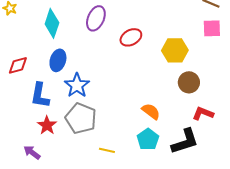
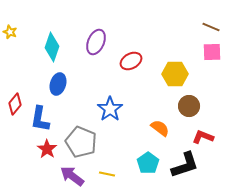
red diamond: (18, 65) -> (15, 104), moved, turned -35
blue star: (77, 85) -> (110, 109), moved
orange semicircle: (151, 111) -> (160, 128), moved
purple arrow: (32, 152) -> (72, 176), moved, size x1.4

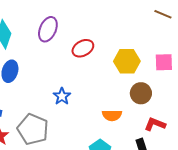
pink square: (212, 52) -> (164, 62), moved
blue star: (110, 109) -> (62, 96), size x0.7
orange semicircle: (160, 128) -> (112, 115), turned 144

